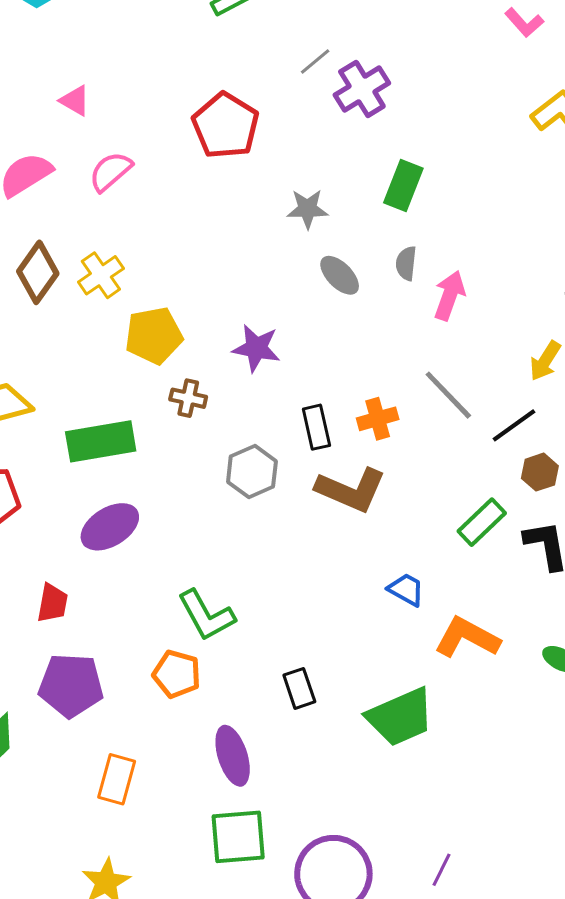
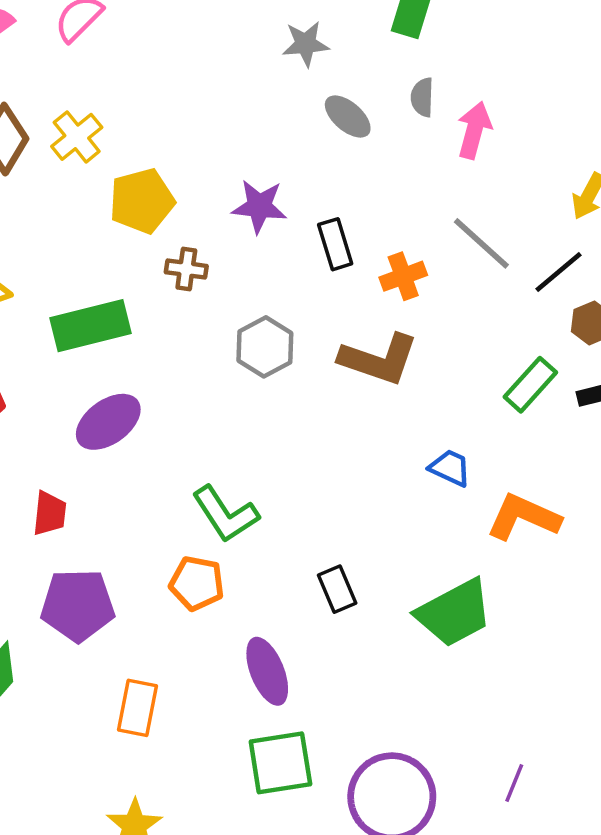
black rectangle: (316, 427) -> (335, 244), moved

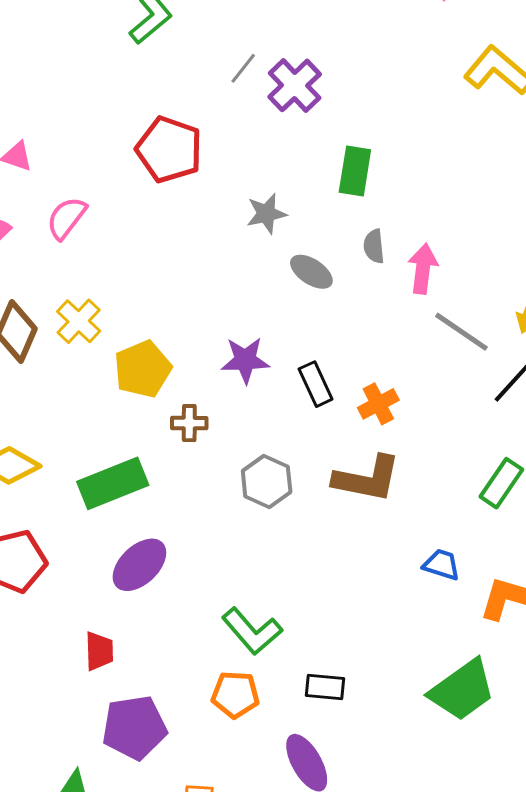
gray line: (481, 243) -> (461, 332), moved
black rectangle: (337, 589) -> (325, 687), moved, turned -54

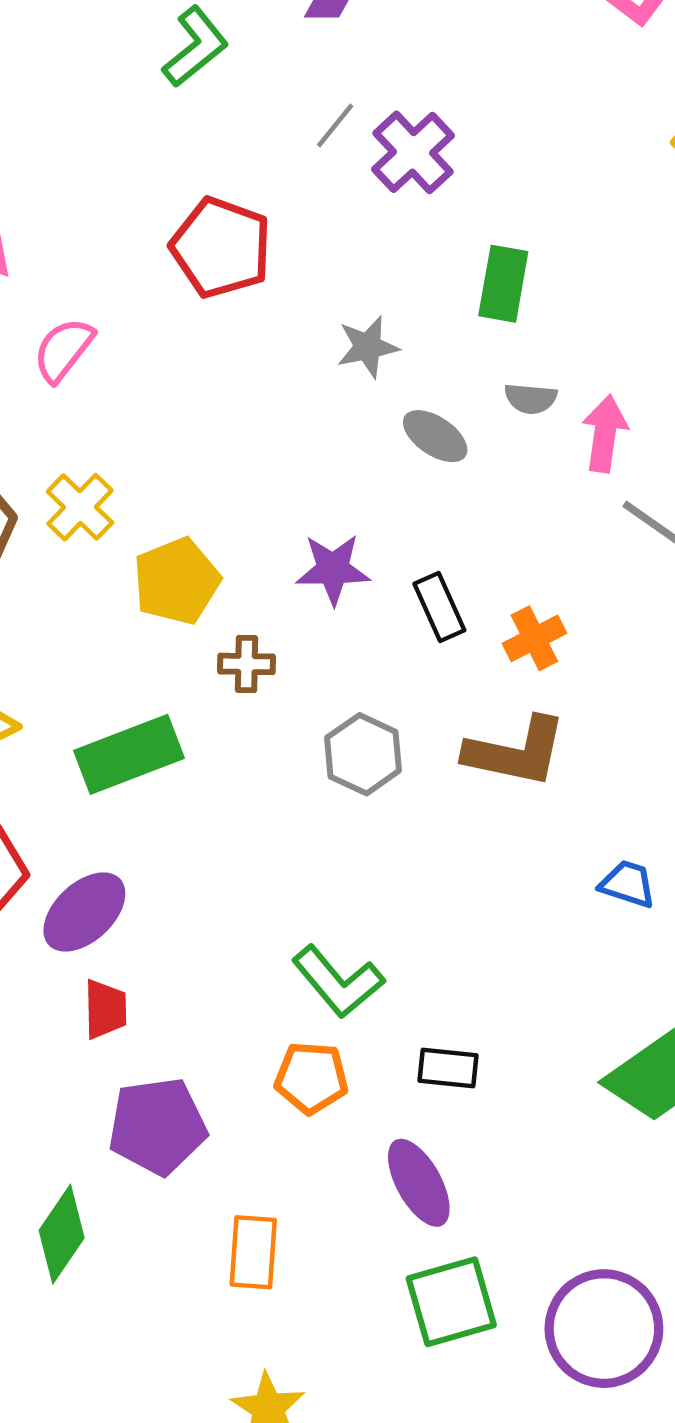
gray semicircle: (374, 246) -> (531, 399), turned -80
purple ellipse: (139, 565) -> (84, 912), moved

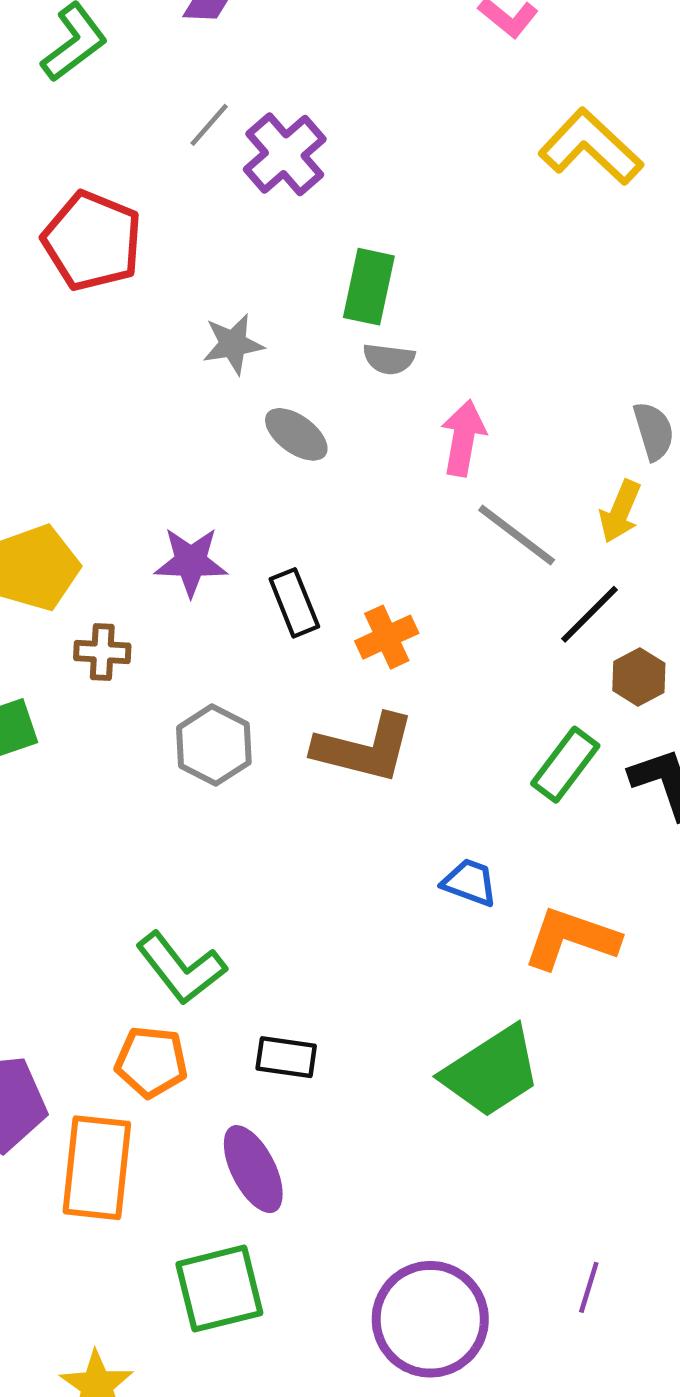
gray semicircle: (531, 399) -> (389, 359), moved
orange rectangle: (253, 1252) -> (97, 1168), moved, size x1.4
green square: (451, 1302) -> (219, 1289), moved

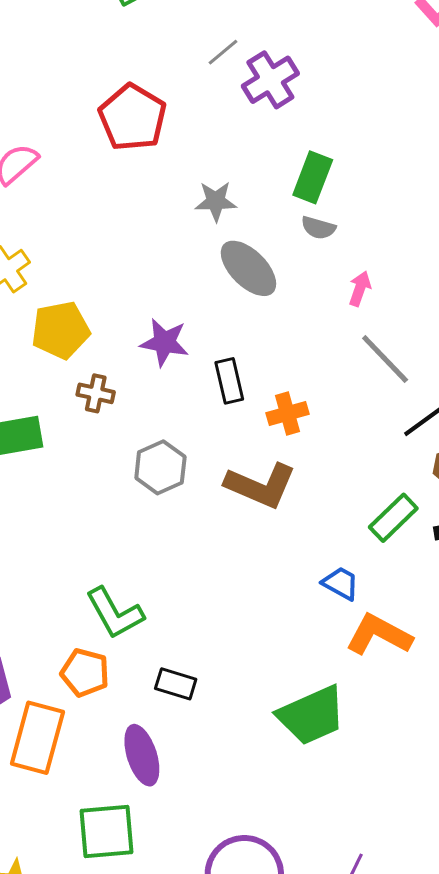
gray ellipse: (296, 434) -> (248, 268), size x1.4
pink arrow: (463, 438) -> (360, 289), size x0.7
blue trapezoid: (470, 882) -> (341, 583), moved

